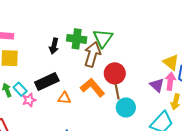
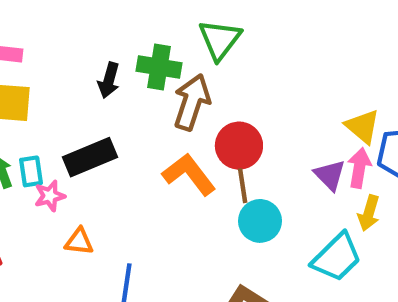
green triangle: (103, 38) -> (220, 40), moved
cyan rectangle: (20, 89) -> (31, 171), turned 32
orange triangle: (64, 98) -> (79, 241), moved

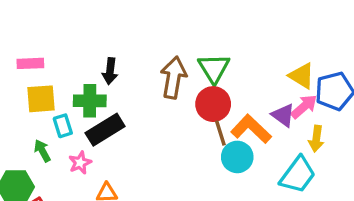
green triangle: (220, 40) -> (214, 68), moved
green cross: (159, 67) -> (90, 101), moved
pink arrow: (359, 168) -> (304, 107), turned 48
cyan rectangle: (31, 171) -> (63, 126), moved
orange L-shape: (189, 174) -> (251, 129), moved

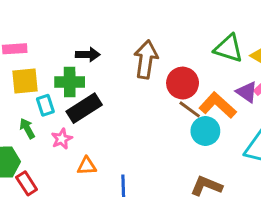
green triangle: (214, 68) -> (229, 48), moved, turned -40
black arrow: (110, 71) -> (88, 54), turned -95
brown line: (220, 133) -> (190, 109), turned -35

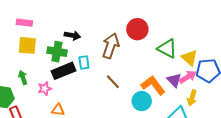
red circle: (183, 83) -> (137, 29), moved
cyan rectangle: (45, 105) -> (84, 62), moved
brown line: (190, 109) -> (113, 82), moved

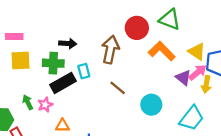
green triangle: (167, 49) -> (170, 19), moved
green arrow: (23, 77) -> (28, 102), moved
orange L-shape: (153, 85) -> (162, 51), moved
yellow arrow: (192, 98) -> (206, 84), moved

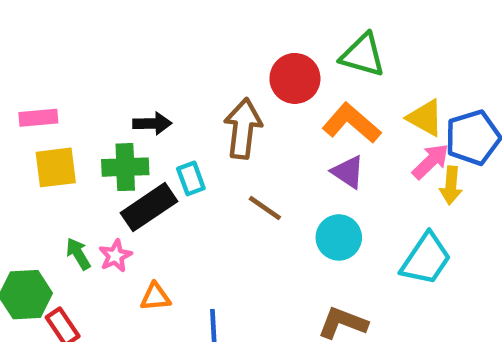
purple triangle: (183, 78) -> (348, 172), moved

